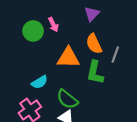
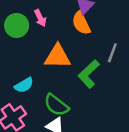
orange semicircle: (94, 44) -> (81, 23), moved
green L-shape: (95, 73) -> (89, 74), turned 35

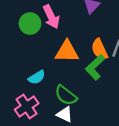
pink arrow: (40, 18) -> (51, 17), size x1.5
orange semicircle: (81, 23) -> (99, 49), moved

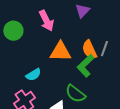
green circle: (30, 24) -> (13, 31), moved
green semicircle: (66, 95) -> (75, 94), moved

